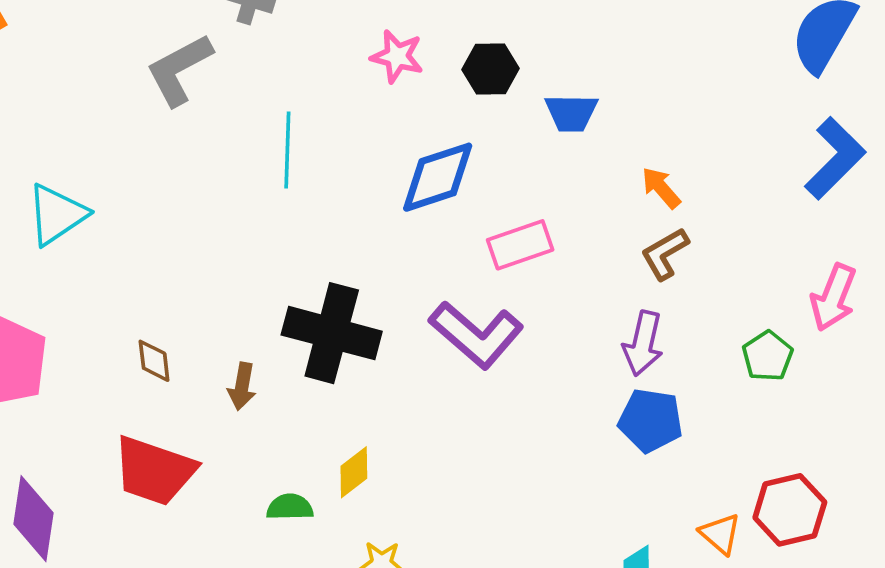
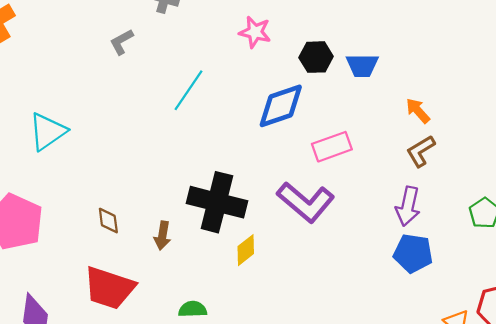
black hexagon: (491, 69) -> (316, 57), moved
gray L-shape: (179, 70) -> (122, 42), size x0.6
cyan line: (287, 150) -> (188, 90), turned 33
yellow diamond: (354, 472) -> (246, 250), moved

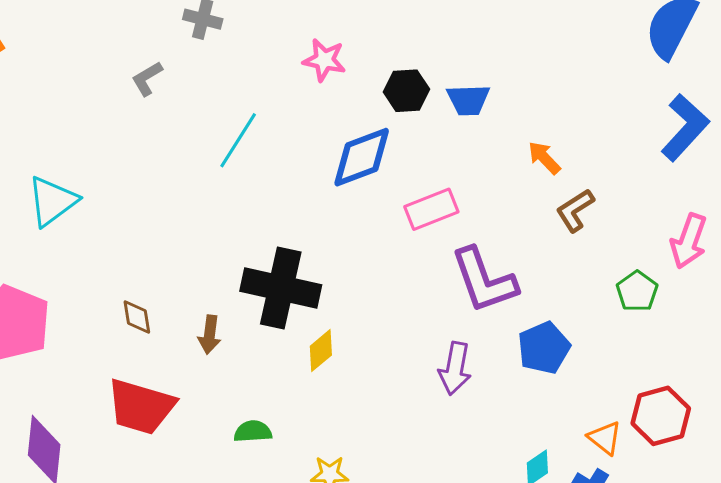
brown L-shape: (421, 151) -> (575, 210), moved
purple L-shape: (306, 202) -> (484, 280), moved, turned 32
purple arrow: (408, 206) -> (455, 368), moved
blue pentagon: (413, 253) -> (544, 348), turned -30

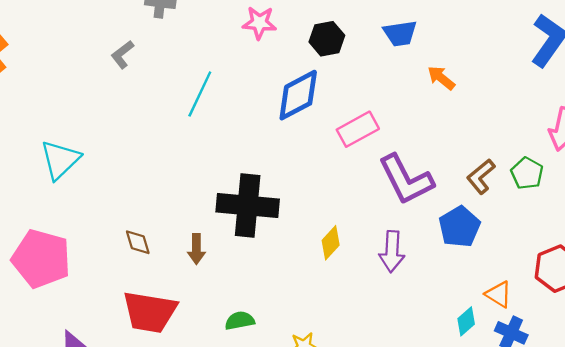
blue trapezoid: (468, 100) -> (400, 33), moved
brown L-shape: (575, 210) -> (481, 176), moved
yellow diamond: (321, 351) -> (331, 243), moved
orange triangle: (605, 438) -> (499, 294), moved

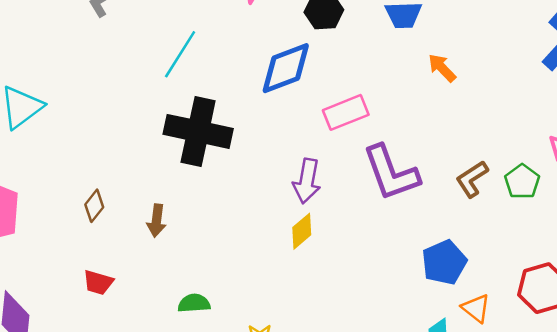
black cross: (248, 206) -> (198, 131), moved
blue pentagon: (460, 227) -> (444, 262), moved
brown diamond: (138, 242) -> (94, 206), turned 48
purple arrow: (392, 251) -> (307, 181), moved
red trapezoid: (150, 312) -> (98, 282), size x0.5

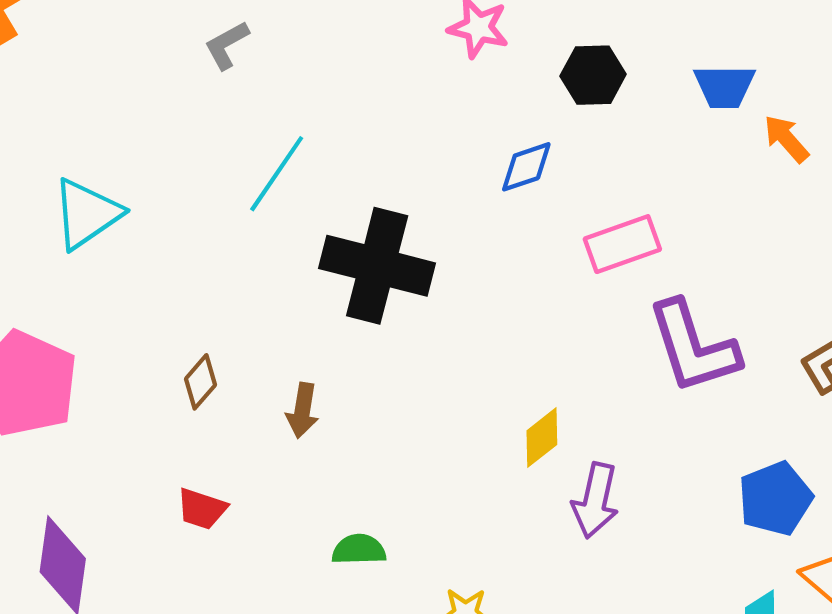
cyan line: (180, 54) -> (277, 174), moved
blue diamond: (286, 68) -> (526, 167), size x0.6
orange arrow: (442, 68) -> (786, 139), moved
purple arrow: (307, 181) -> (595, 500), moved

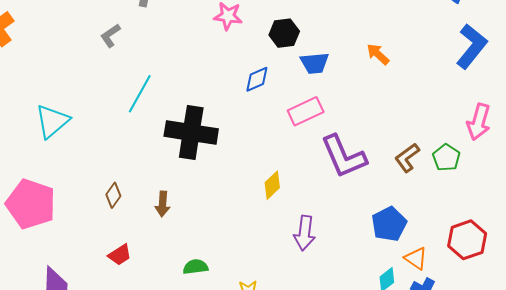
blue trapezoid: (724, 86) -> (314, 63), moved
yellow diamond: (542, 438) -> (272, 185), moved
red trapezoid: (202, 509) -> (120, 255), turned -45

